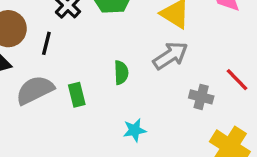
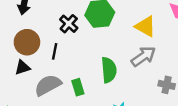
green semicircle: (121, 73) -> (109, 70), size x1.5

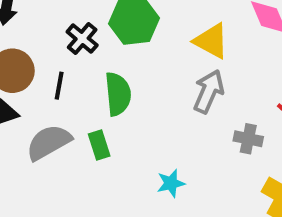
gray arrow: (143, 56) -> (209, 91), turned -30
green semicircle: (109, 70) -> (118, 94), moved

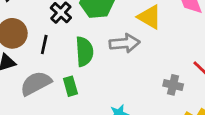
gray arrow: (209, 91) -> (125, 43), moved, turned 60

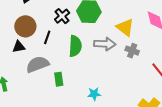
gray cross: (173, 85) -> (132, 51), moved
green rectangle: (70, 86) -> (59, 79), moved

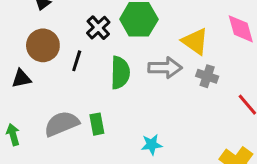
black triangle: (19, 47) -> (21, 79), moved
gray semicircle: (38, 64) -> (62, 124), moved

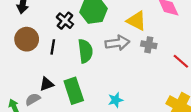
black triangle: (21, 79) -> (47, 84), moved
gray semicircle: (62, 124) -> (33, 99), moved, size x0.6
green rectangle: (97, 124) -> (74, 91), size x1.6

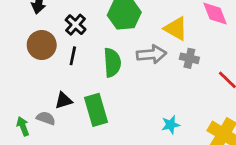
black cross: (65, 21) -> (76, 25), moved
gray semicircle: (33, 99) -> (46, 118), turned 48
cyan star: (116, 100) -> (171, 125), moved

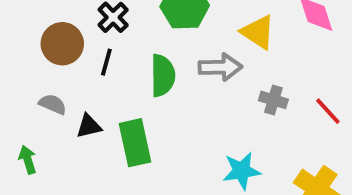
gray cross: (189, 58) -> (273, 100), moved
gray semicircle: (46, 118) -> (53, 104), moved
cyan star: (171, 125) -> (242, 171), size x1.4

